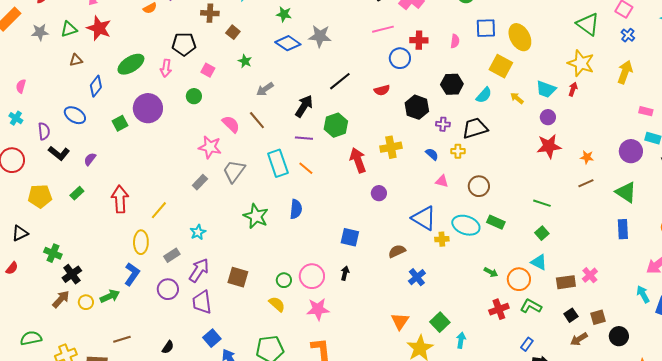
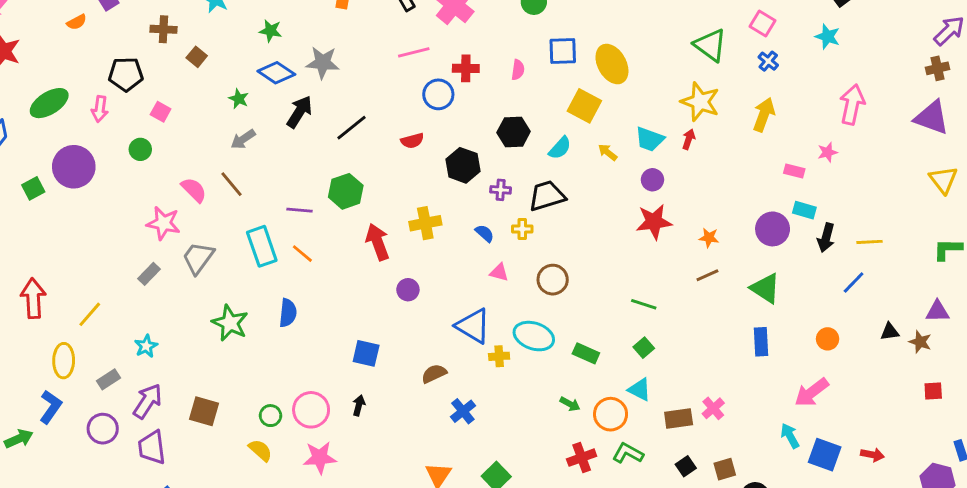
green star: (245, 61) -> (239, 99), moved
black arrow: (304, 106) -> (299, 112), moved
green rectangle: (496, 222) -> (586, 353), moved

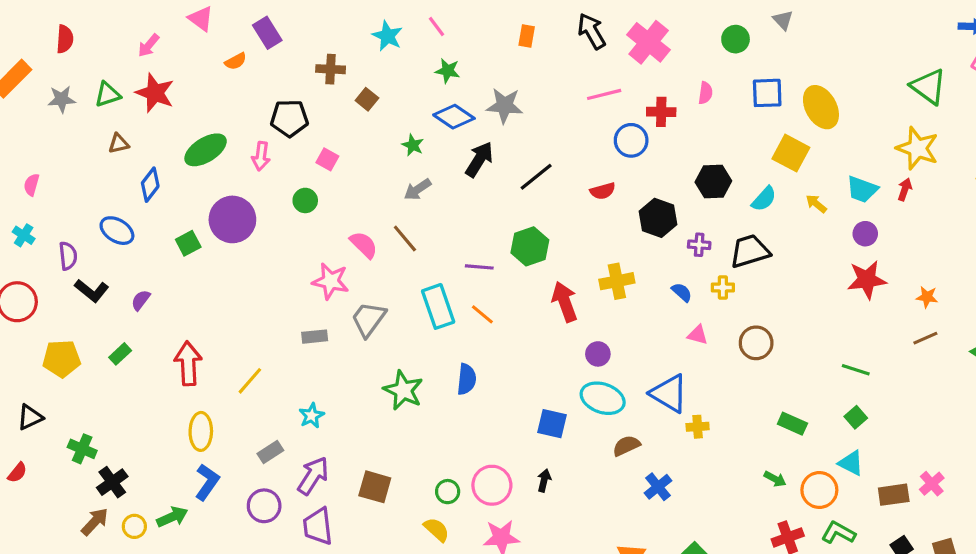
pink semicircle: (518, 70) -> (705, 93), moved
gray rectangle: (149, 274) -> (315, 337), turned 40
cyan ellipse: (534, 336) -> (603, 398), moved
yellow ellipse: (64, 361) -> (201, 431), moved

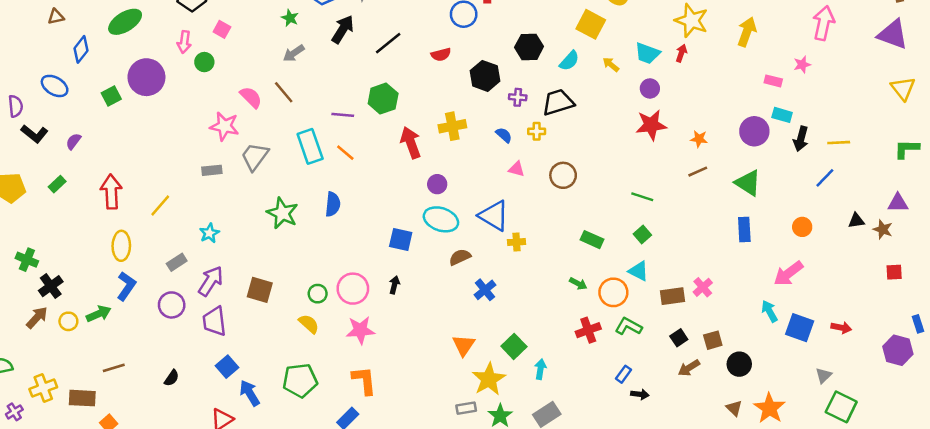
pink arrow: (261, 156) -> (184, 42), moved

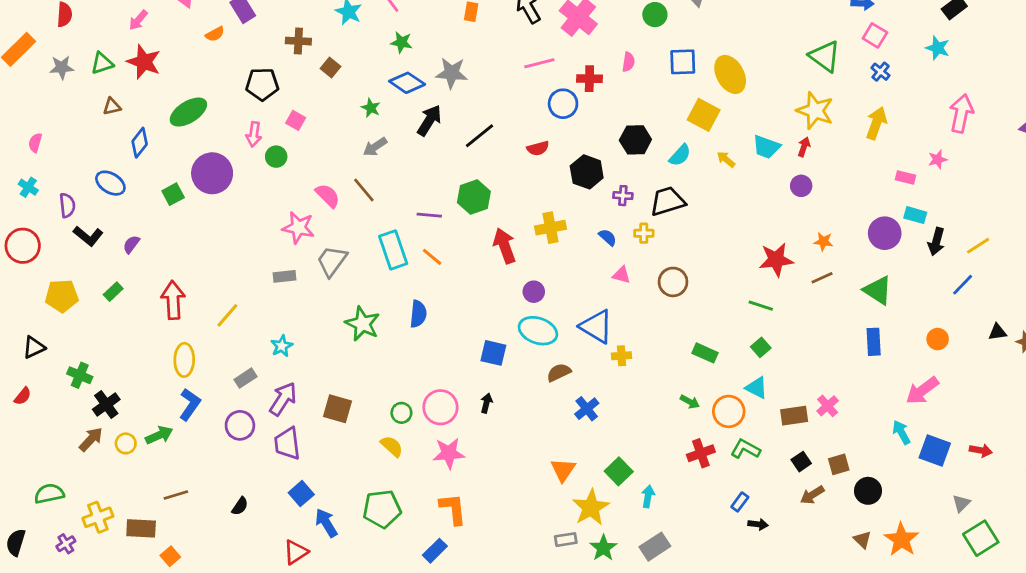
purple circle: (650, 88) -> (801, 186), moved
red star: (651, 125) -> (776, 260), moved
yellow line: (839, 143) -> (978, 246), turned -30
green square: (841, 407) -> (981, 538), turned 32

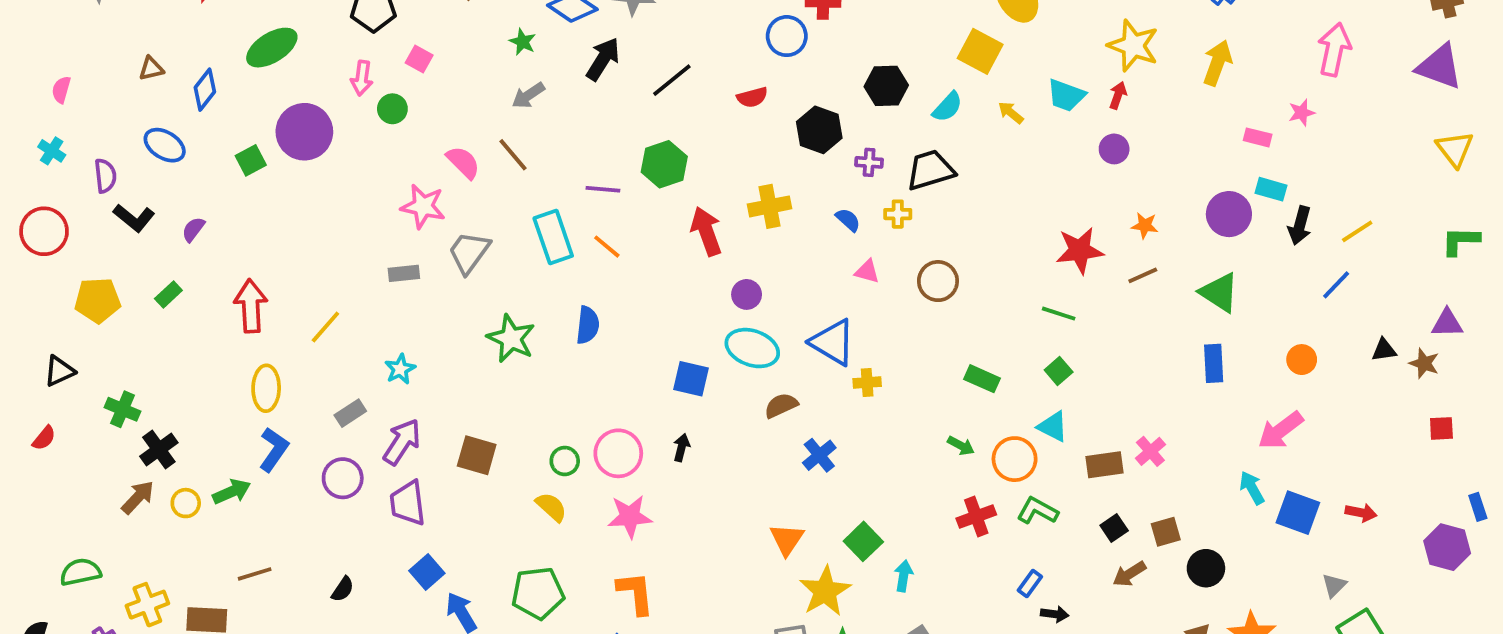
brown triangle: (112, 106) -> (151, 69), moved

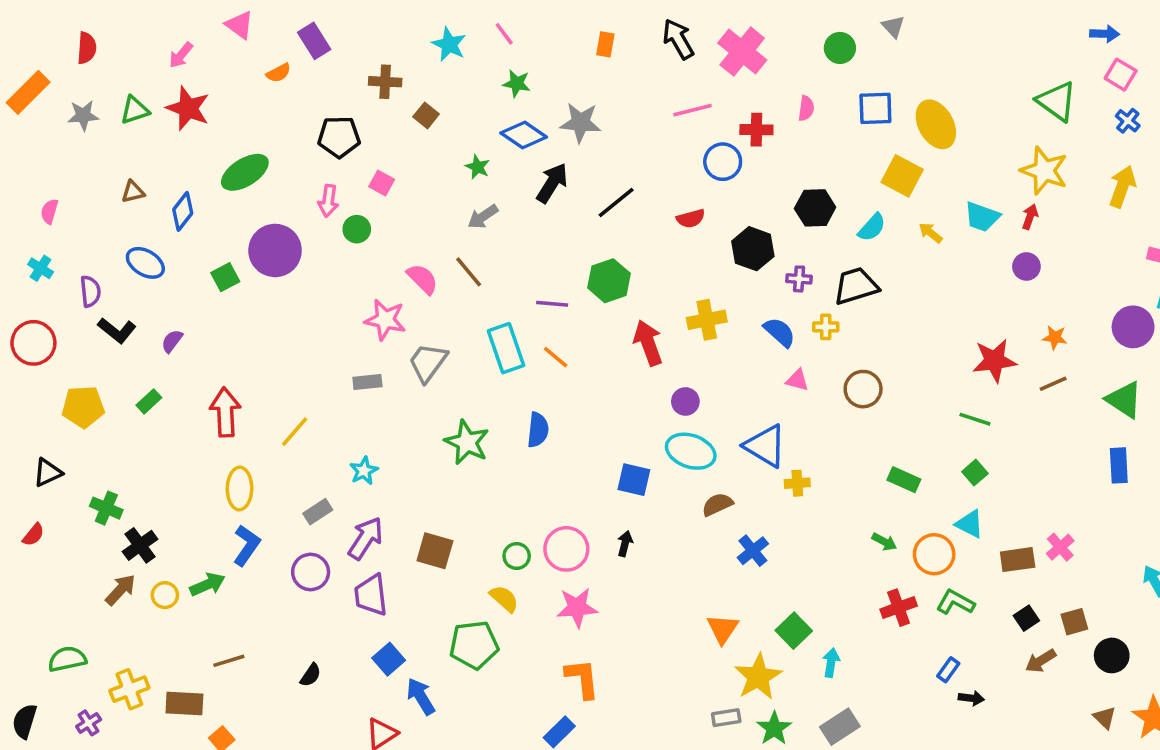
blue semicircle: (848, 220) -> (780, 332), size x1.4
green pentagon: (538, 593) -> (474, 645), moved

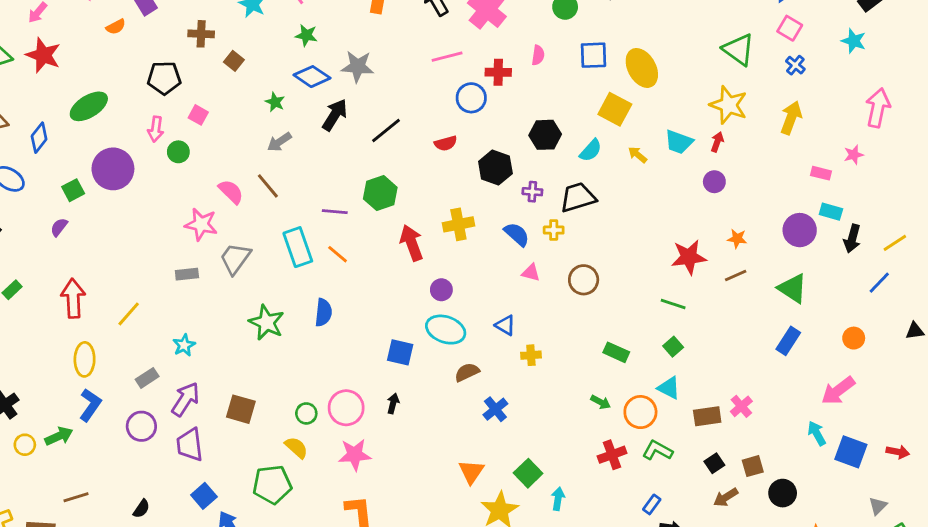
purple semicircle: (172, 341) -> (59, 227), moved
blue triangle: (765, 446) -> (505, 325), size x0.6
blue rectangle: (1119, 465) -> (788, 341), turned 36

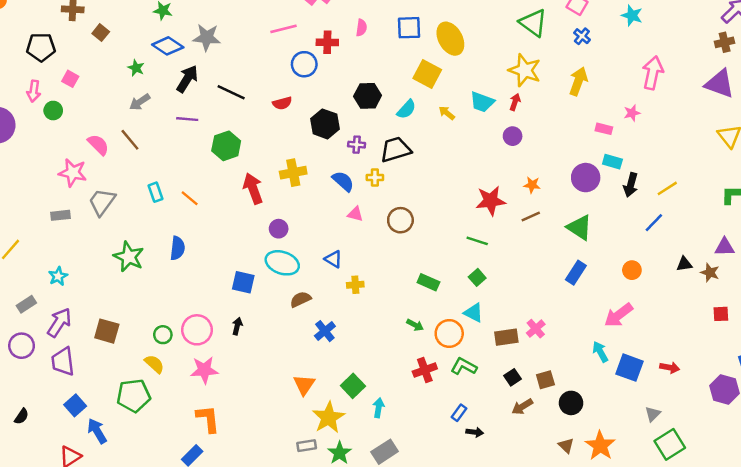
black line: (386, 131) -> (231, 92), turned 64
purple line: (335, 212) -> (187, 119), moved
cyan rectangle: (298, 247) -> (156, 192), size x0.6

